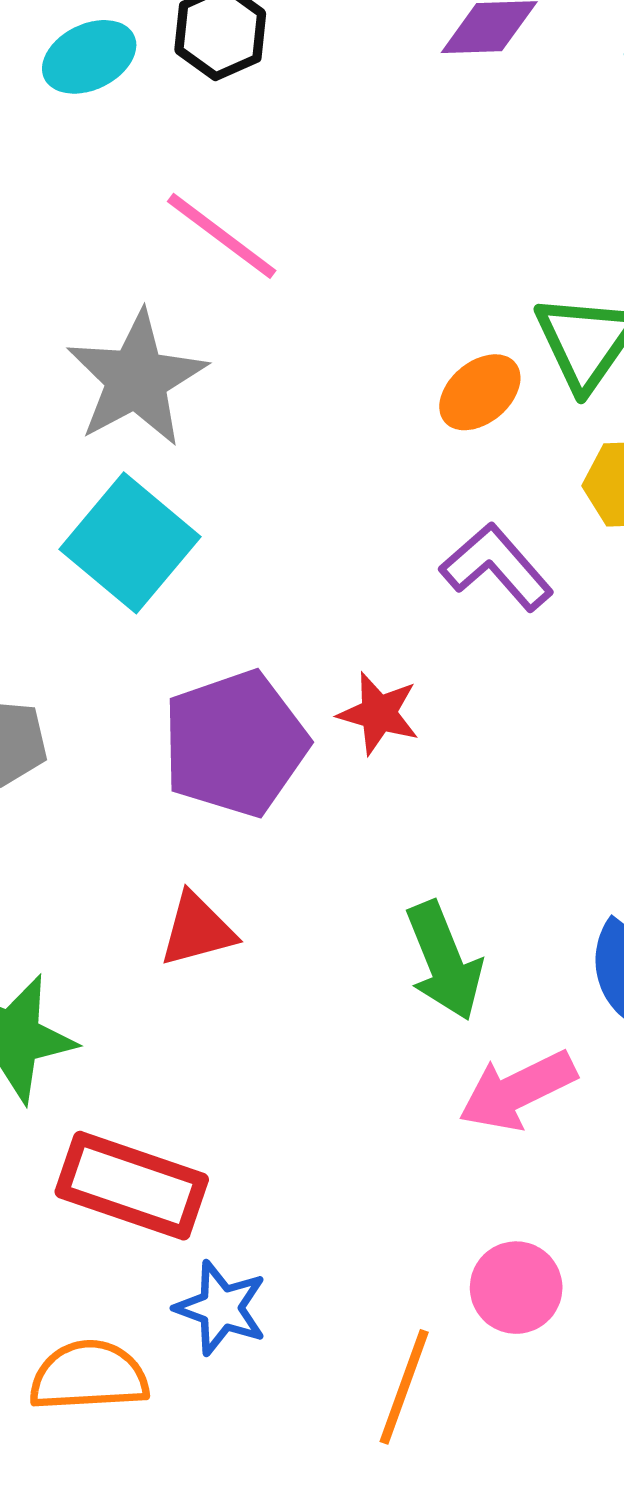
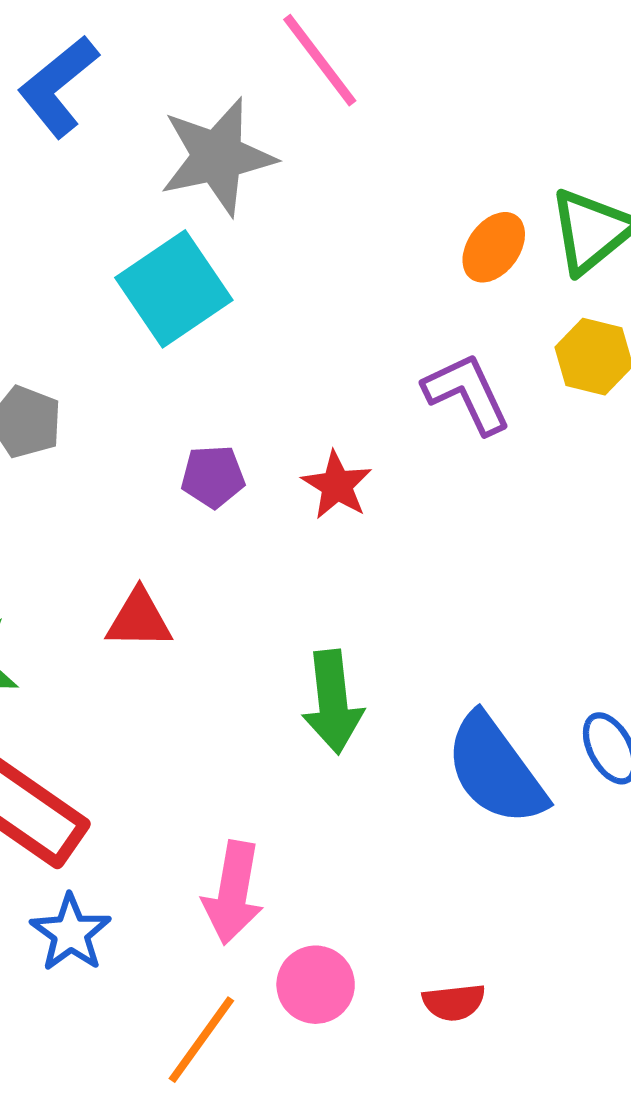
orange ellipse: (480, 392) -> (494, 247), turned -30
purple pentagon: (235, 744) -> (213, 477), size x0.5
pink arrow: (517, 1091) -> (233, 893), moved, turned -70

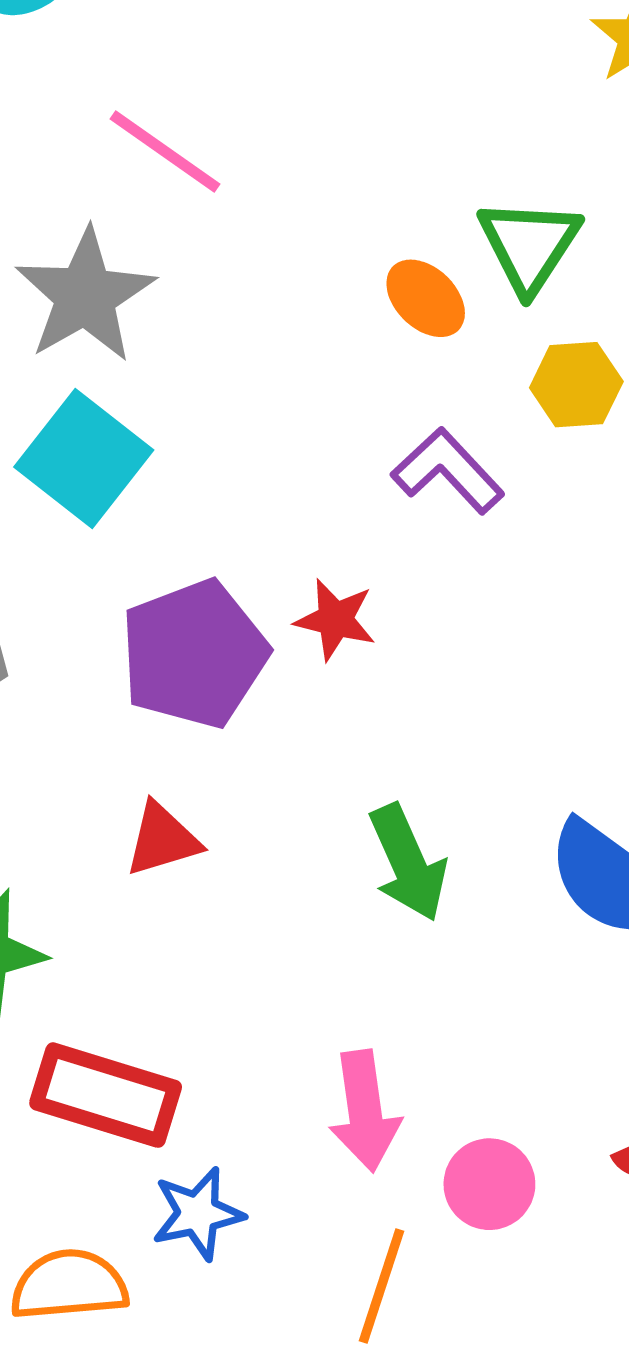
orange ellipse: (494, 247) -> (426, 298), turned -64
purple pentagon: (213, 477) -> (194, 654), size x2.0
blue star: (71, 933) -> (198, 1214), turned -30

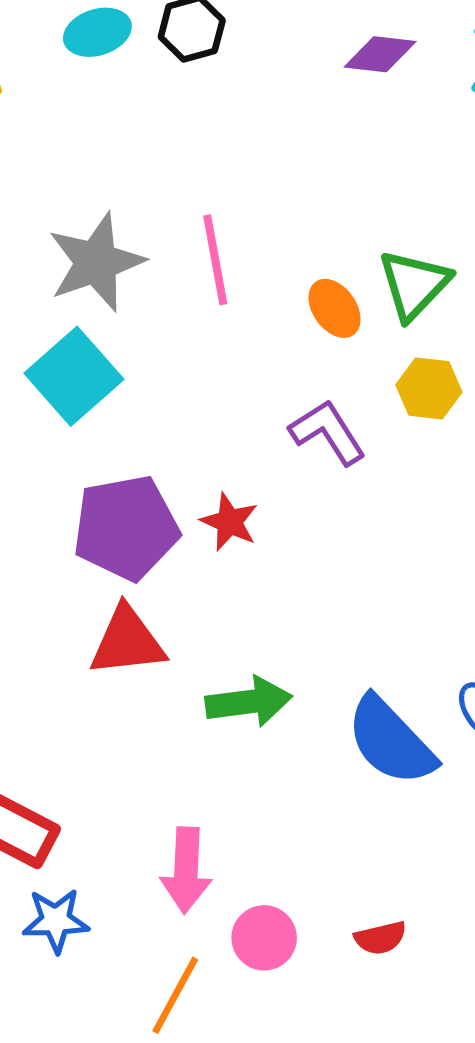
pink line: (165, 151) -> (215, 260), moved, turned 34
red triangle: (162, 839) -> (127, 641), moved, size x1.4
green arrow: (408, 863) -> (249, 702), turned -84

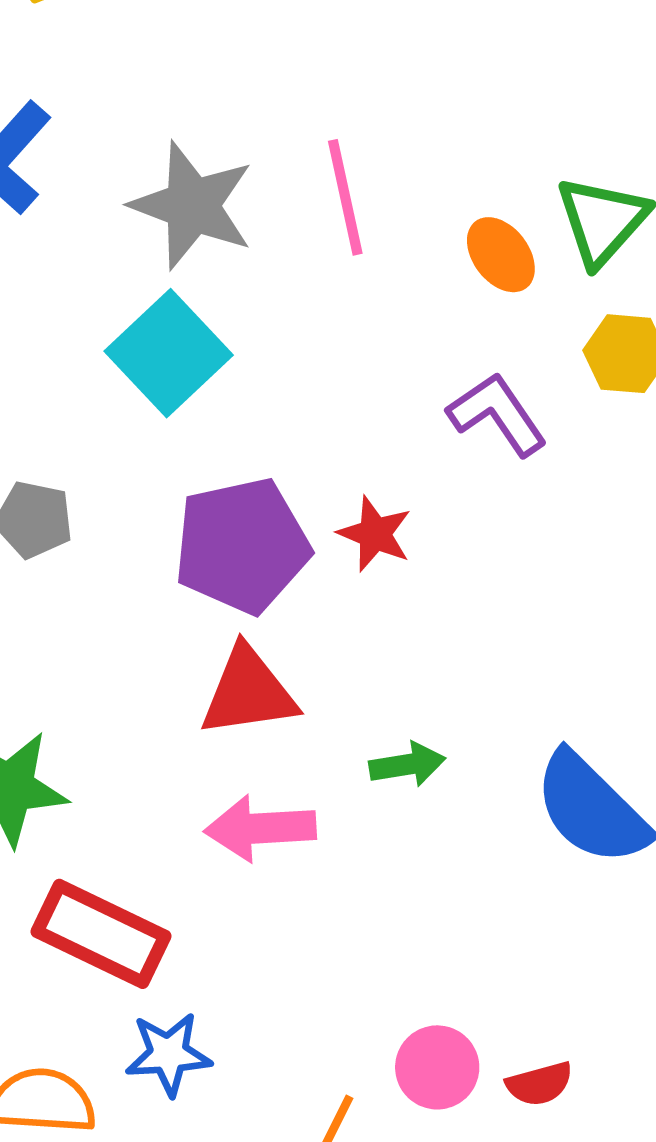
gray star: (96, 262) -> (192, 206), turned -30
green arrow: (249, 702) -> (407, 765), size x0.7
pink arrow: (186, 870) -> (260, 828), moved, turned 86
red semicircle: (380, 938) -> (540, 1084), moved

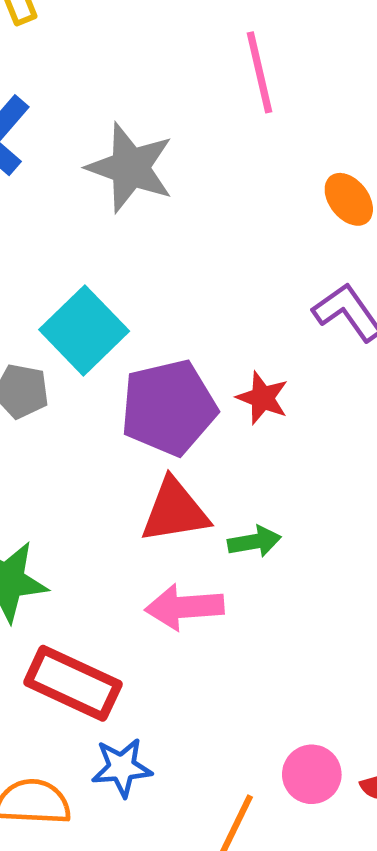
pink line: (345, 197) -> (260, 72), moved
cyan square: (169, 353) -> (84, 330), moved
green arrow: (407, 765) -> (254, 542), moved

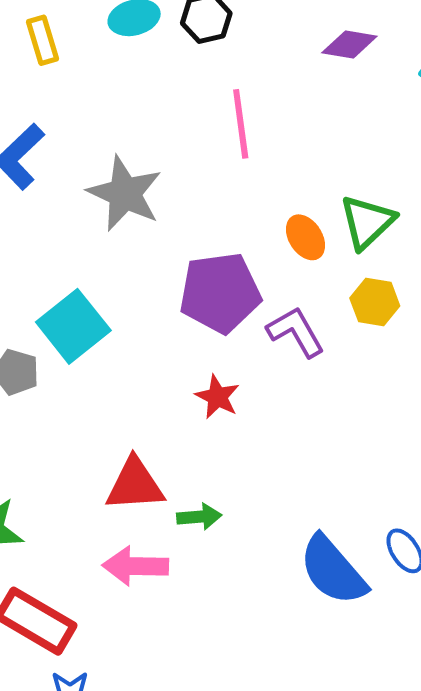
purple pentagon: (169, 408) -> (220, 293), moved

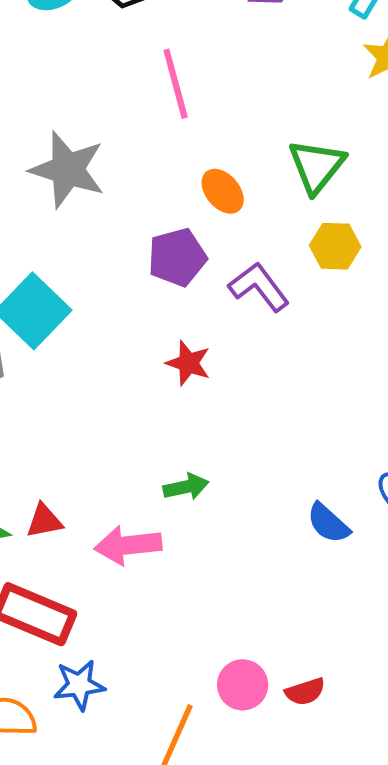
orange ellipse: (305, 237) -> (223, 191), moved
purple pentagon: (220, 293) -> (177, 257), size x0.7
red triangle: (135, 485) -> (44, 521), moved, size x0.6
blue semicircle: (333, 570) -> (328, 523), size x0.6

